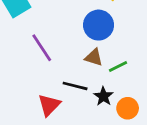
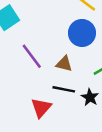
brown triangle: (94, 57) -> (64, 64), moved

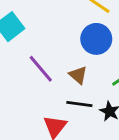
brown triangle: (64, 64) -> (78, 75), turned 30

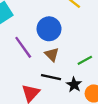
blue circle: (96, 39) -> (49, 29), moved

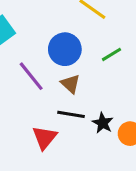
green line: (85, 60) -> (111, 54), moved

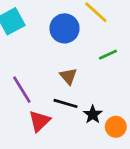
blue circle: (65, 49) -> (65, 28), moved
purple line: (31, 76) -> (22, 90), moved

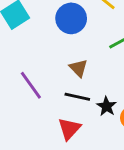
red triangle: (39, 121) -> (69, 129), moved

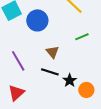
blue circle: (71, 18) -> (37, 20), moved
red triangle: (69, 129) -> (16, 93), moved

